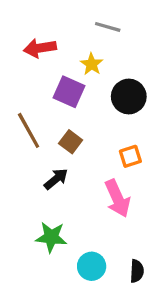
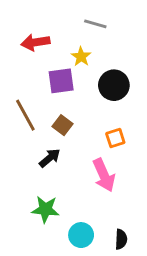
purple square: (69, 92) -> (61, 81), turned -32

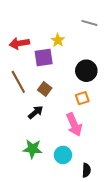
gray line: (95, 24) -> (89, 23), moved
red arrow: (35, 42) -> (19, 43), moved
black circle: (114, 85) -> (86, 71), moved
cyan circle: (81, 235) -> (63, 155), moved

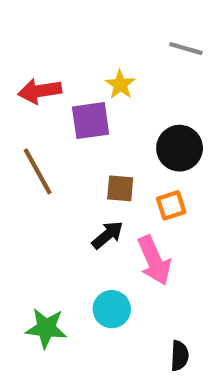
brown square: (45, 89) -> (120, 188), moved, turned -32
black arrow: (36, 112) -> (108, 235), moved
green star: (32, 149) -> (46, 328), moved
cyan circle: (63, 155) -> (112, 309), moved

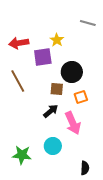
black circle: (180, 148) -> (72, 72), moved

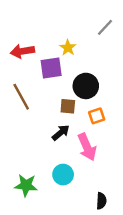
gray line: (88, 23) -> (105, 27), turned -63

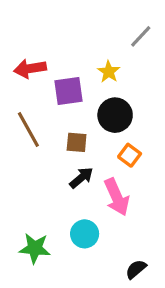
yellow star: (68, 48) -> (109, 72), moved
brown square: (68, 106) -> (77, 142), moved
orange square: (97, 116) -> (130, 155), turned -35
black semicircle: (101, 201) -> (136, 269), turned -133

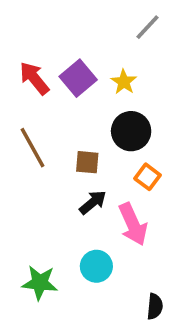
gray line: (141, 36) -> (147, 27), moved
red arrow: (30, 69) -> (34, 78), turned 60
purple square: (69, 91) -> (78, 78), moved, turned -32
black semicircle: (136, 269) -> (155, 306), turned 135

